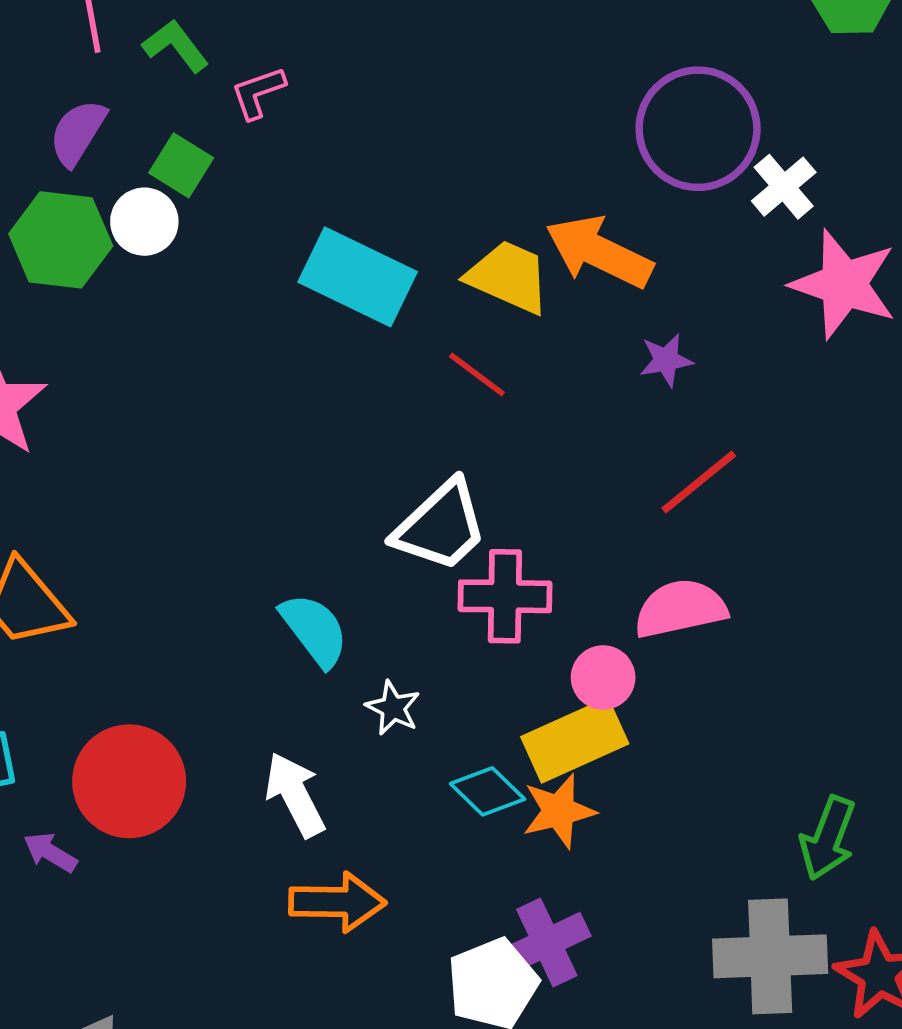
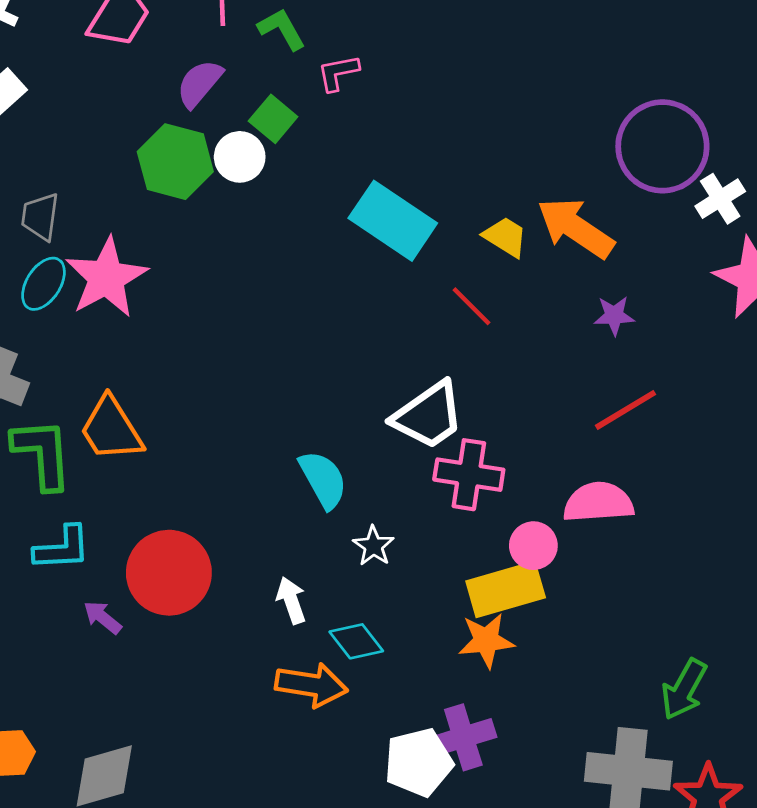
yellow trapezoid: (509, 277) -> (505, 237), size x0.7
cyan diamond: (488, 791) -> (356, 641), moved
white arrow: (295, 795) -> (291, 600), size x0.7

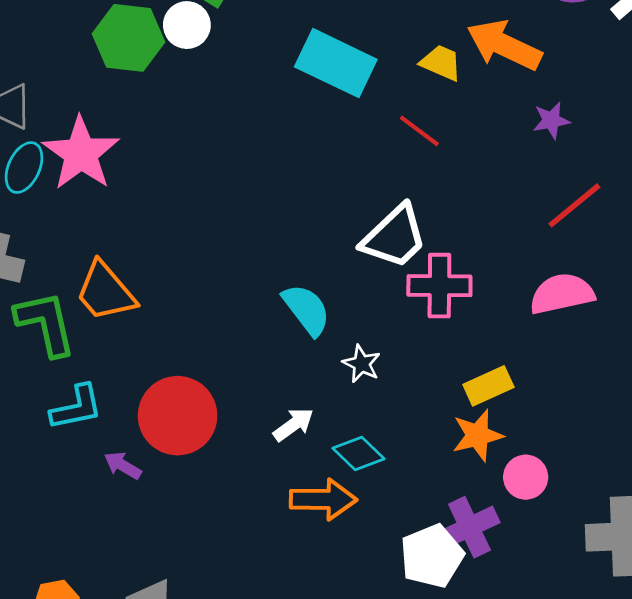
pink circle: (533, 546) -> (526, 477), moved
yellow rectangle: (506, 589) -> (488, 386), size x0.7
white arrow: (291, 600) -> (293, 425), turned 81

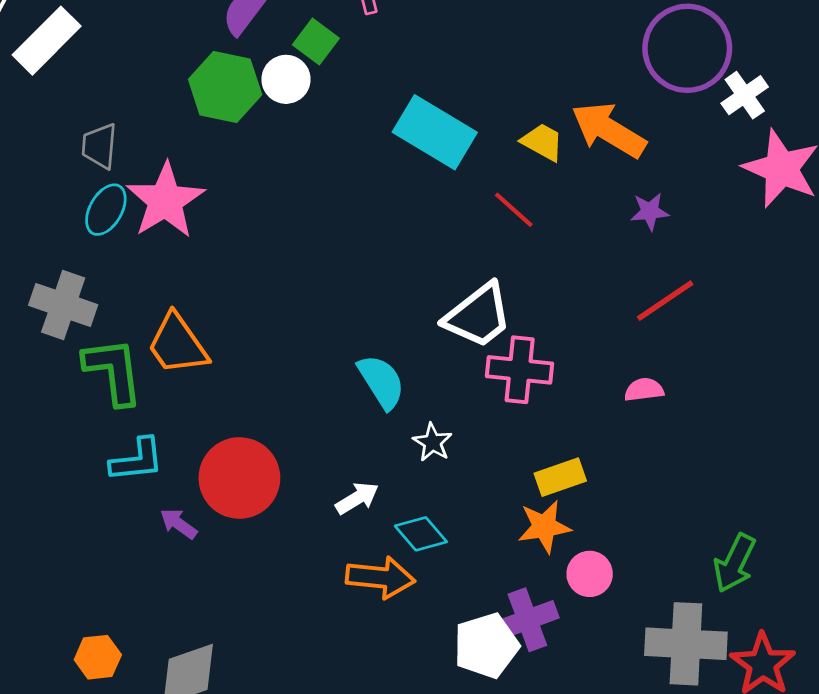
pink semicircle: (562, 294) -> (644, 390), size x0.6

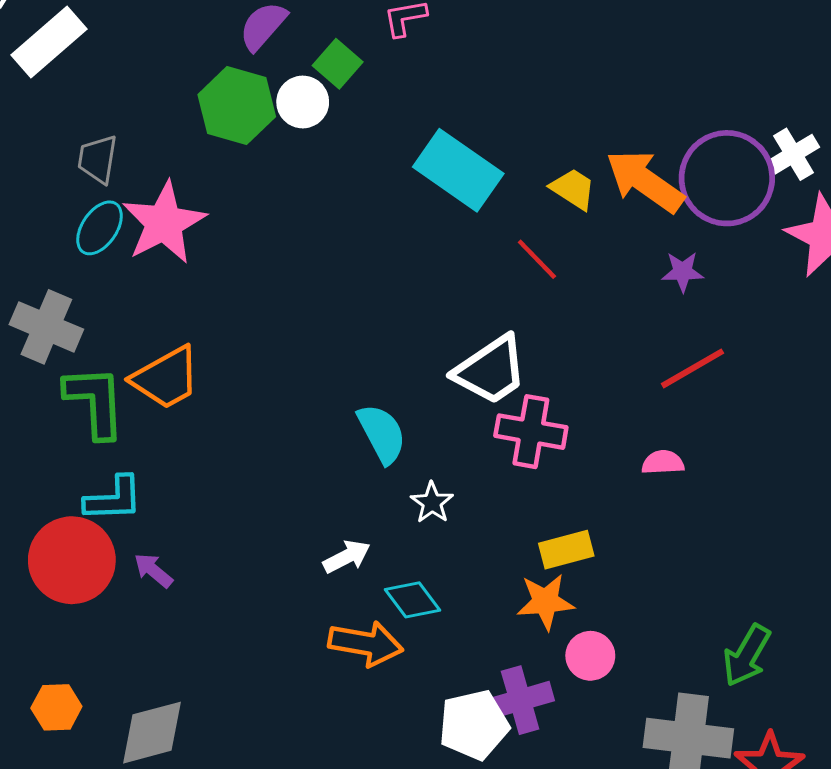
purple circle: (687, 48) -> (727, 178), moved
orange trapezoid: (177, 344) -> (166, 378), turned -88
red circle: (239, 478) -> (72, 560), moved

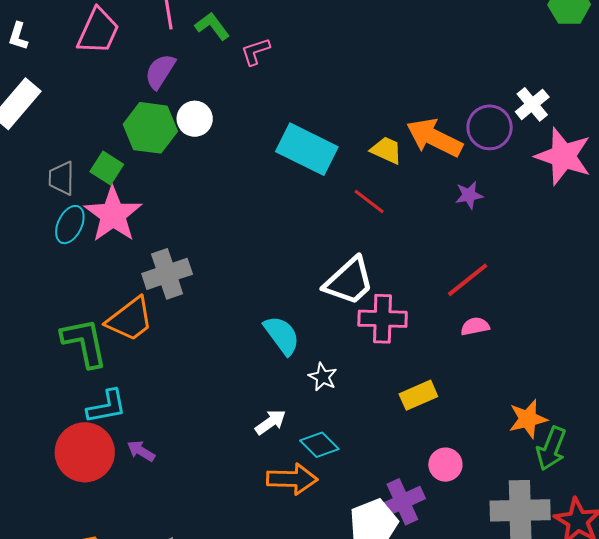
green square: (338, 64) -> (107, 168), moved
purple circle: (727, 178) -> (490, 127), size x0.7
gray cross: (46, 327) -> (167, 274), moved, turned -33
red line: (692, 368) -> (468, 280), moved
orange star: (545, 602) -> (528, 419), moved

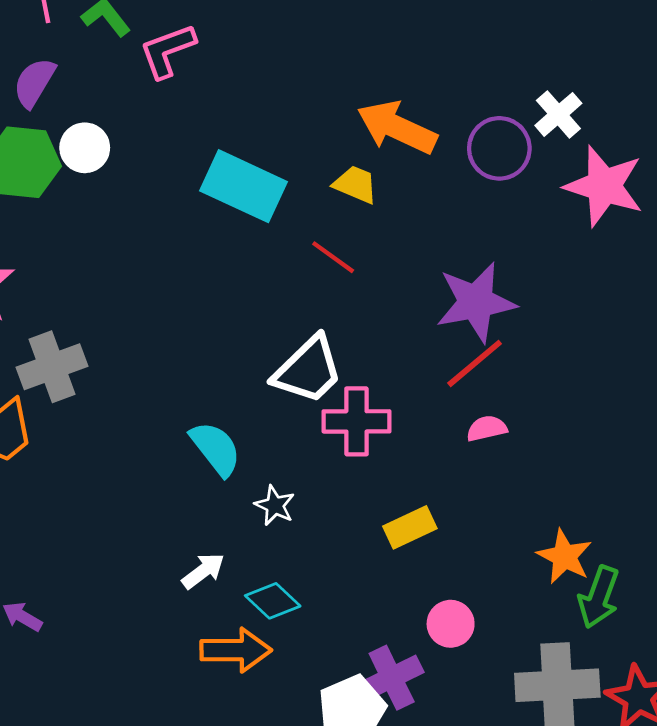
pink L-shape: (255, 51) -> (167, 51), size x1.4
orange arrow: (434, 138) -> (397, 127), moved
purple star: (469, 195) -> (476, 302), moved, size x2.0
orange star: (528, 419) -> (565, 556), turned -30

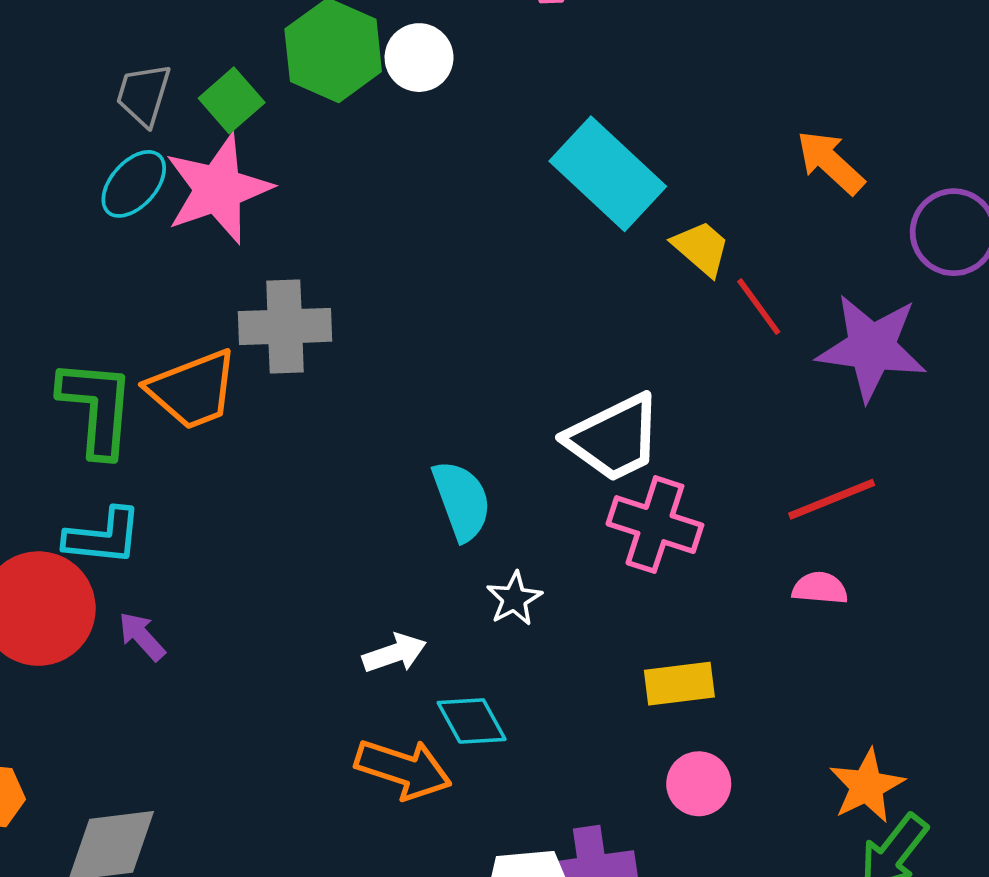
orange arrow: (397, 127) -> (830, 162), size x0.7
yellow trapezoid: (355, 184) -> (701, 248), moved
red line: (333, 257) -> (759, 307), moved
purple star: (476, 302) -> (872, 348), moved
pink circle: (451, 624) -> (699, 784), moved

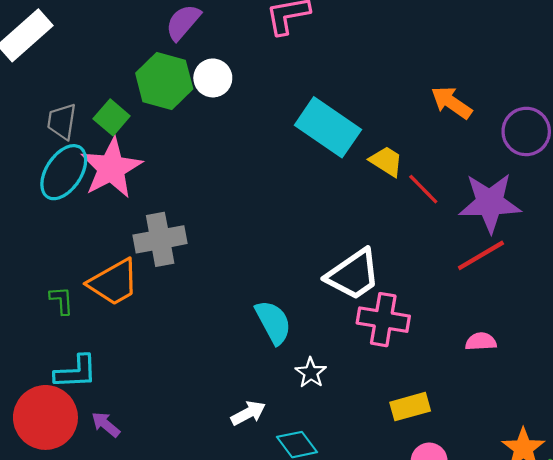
cyan ellipse: (134, 184) -> (64, 172), size x1.4
green L-shape: (97, 408) -> (61, 300), size x0.5
red line: (832, 499) -> (481, 255), moved

